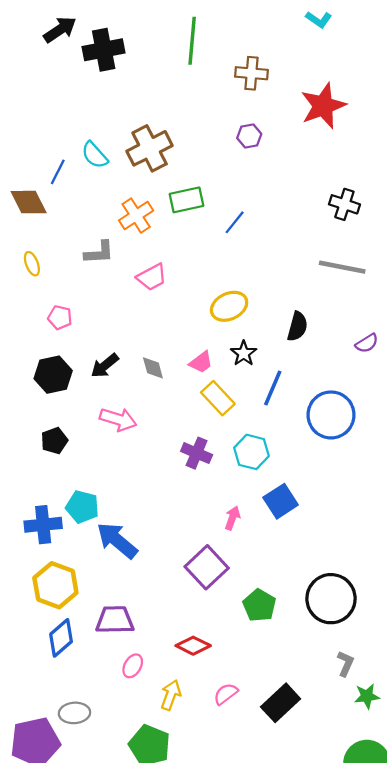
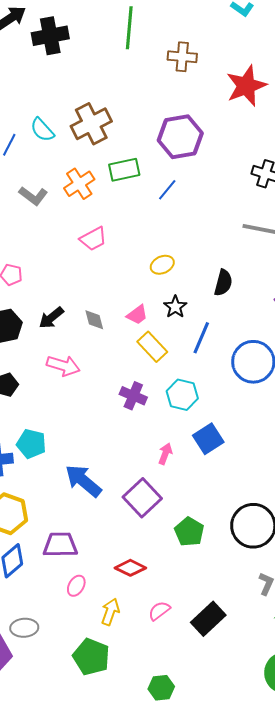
purple hexagon: (249, 136) -> (180, 137), moved, size x2.0
gray L-shape: (99, 253) -> (33, 196), moved, turned 40
yellow ellipse: (229, 306) -> (162, 265), size x0.7
blue arrow: (117, 540) -> (83, 481), moved

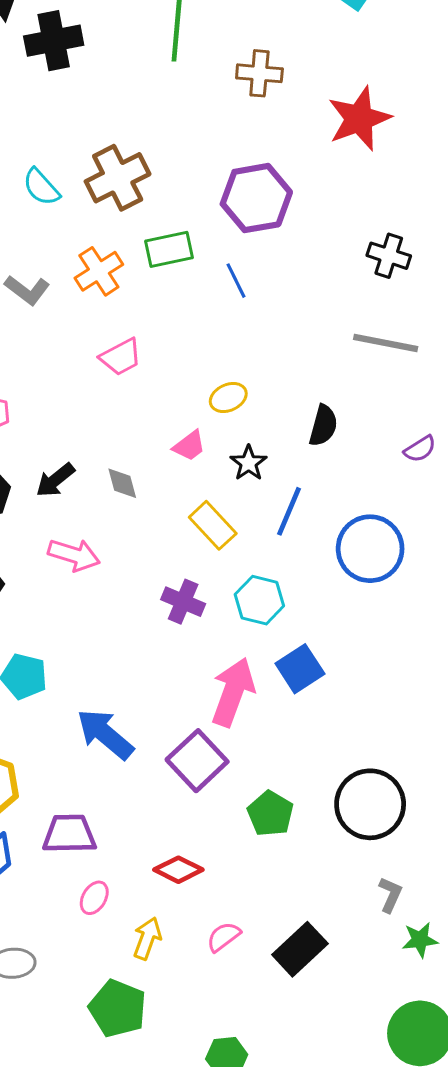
blue line: (167, 190) -> (236, 281), turned -65
pink trapezoid: (137, 315) -> (189, 446), moved
pink arrow: (165, 454) -> (233, 692), size x2.0

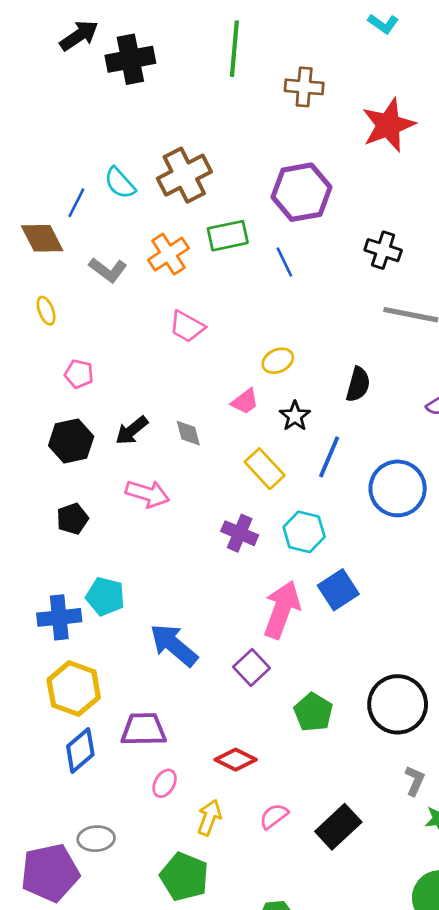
black cross: (389, 256) -> (383, 250), moved
pink trapezoid: (121, 357) -> (187, 326), turned 57
purple square: (197, 761) -> (251, 667), size x0.7

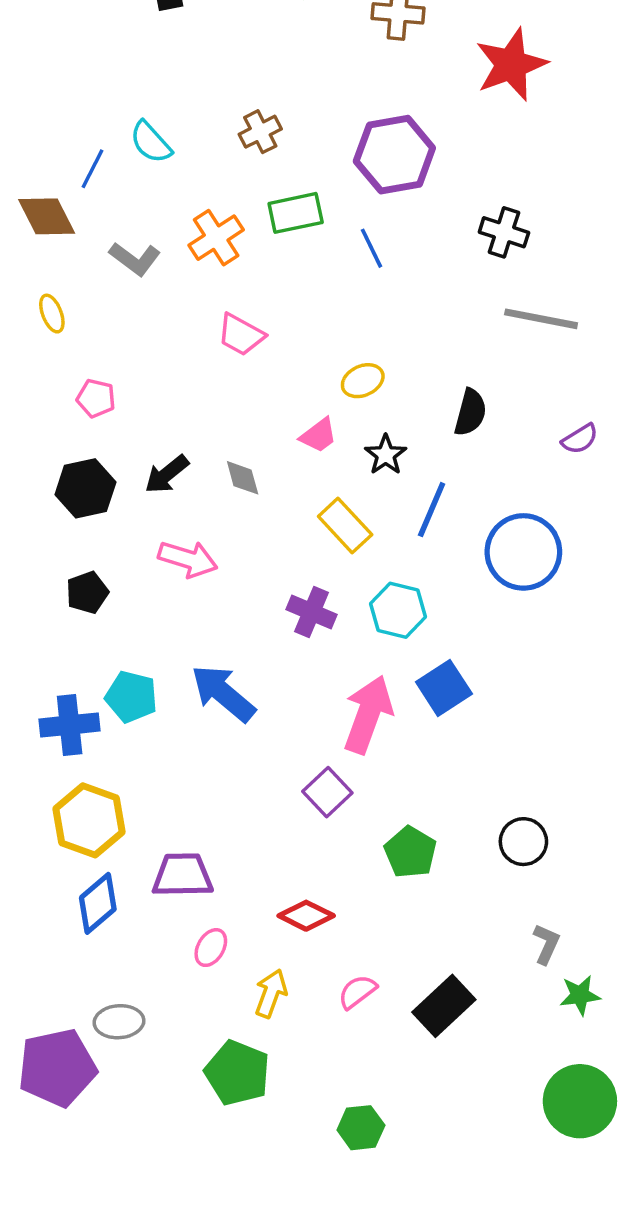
brown cross: (184, 175) -> (260, 132), moved, size x0.6
blue arrow: (174, 645) -> (223, 693), moved
black circle: (398, 704) -> (523, 842), size x0.6

